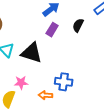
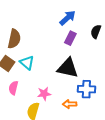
black triangle: (31, 53) -> (68, 68), moved

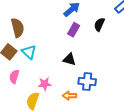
brown semicircle: (14, 39) -> (18, 28), turned -30
black triangle: (68, 68) -> (69, 59), size x0.6

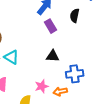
purple rectangle: (74, 30) -> (51, 26), turned -48
pink star: (45, 84) -> (42, 86), moved

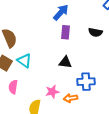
black semicircle: (75, 16) -> (95, 32), moved, turned -96
purple rectangle: (51, 26) -> (65, 32), turned 32

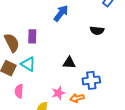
purple rectangle: (65, 32) -> (32, 36), moved

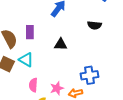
black triangle: (69, 63) -> (61, 44), moved
pink semicircle: (19, 91) -> (33, 85), moved

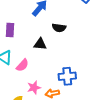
black semicircle: (95, 25) -> (59, 28), moved
pink semicircle: (33, 85) -> (22, 65), moved, turned -144

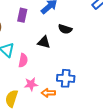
purple rectangle: (10, 30) -> (22, 15), moved
pink semicircle: (22, 65) -> (23, 60), turned -40

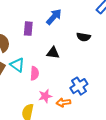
black semicircle: (65, 29) -> (83, 37), moved
blue cross: (66, 78) -> (79, 86), turned -30

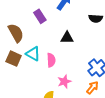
purple rectangle: (28, 29) -> (40, 16), turned -32
orange arrow: (63, 103) -> (92, 88), moved, turned 144

